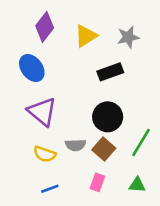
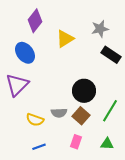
yellow triangle: (86, 36) -> (65, 39), moved
black rectangle: (110, 72) -> (111, 55), moved, turned 54
purple triangle: (42, 112) -> (17, 85), moved, turned 35

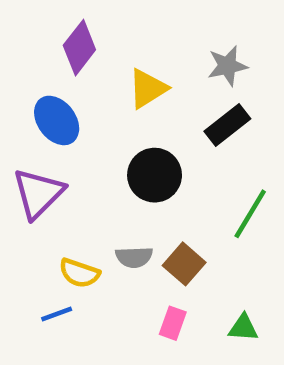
black rectangle: (111, 55) -> (227, 125), moved, turned -72
black circle: (84, 91) -> (155, 175), moved
green line: (110, 111) -> (250, 214), moved
blue line: (39, 147) -> (57, 314), moved

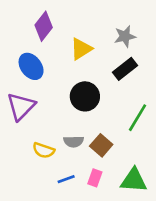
blue line: (57, 314) -> (66, 179), moved
green triangle: (243, 328) -> (134, 180), size x1.6

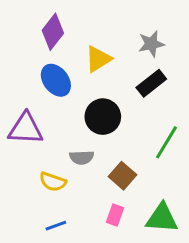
blue ellipse: (31, 66) -> (56, 80), moved
purple triangle: (21, 106) -> (26, 129), turned 48
gray semicircle: (74, 142) -> (82, 157), moved
blue line: (66, 179) -> (56, 226), moved

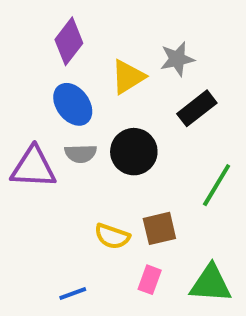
gray star: (151, 44) -> (177, 59), moved
gray semicircle: (82, 157) -> (81, 154), moved
brown square: (123, 176) -> (159, 228), turned 36
yellow semicircle: (53, 182) -> (112, 236), moved

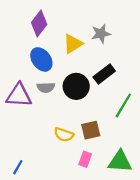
black rectangle: (197, 108) -> (104, 74), moved
blue line: (73, 293) -> (18, 167), moved, turned -40

